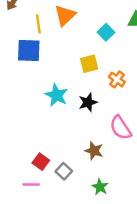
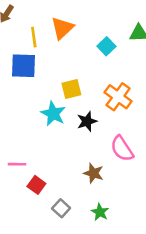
yellow square: (89, 64) -> (71, 89), moved
orange cross: (117, 79) -> (118, 97), size x1.5
gray square: (64, 171) -> (61, 208), moved
pink line: (31, 185) -> (17, 164), moved

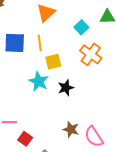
yellow line: (34, 37) -> (40, 43), moved
orange cross: (118, 97) -> (91, 54), moved
pink semicircle: (122, 149) -> (94, 137), moved

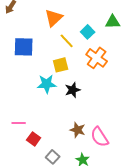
yellow line: (40, 43) -> (67, 41), moved, turned -35
cyan star: (39, 81) -> (47, 84), turned -30

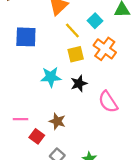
yellow square: (61, 65) -> (76, 54), moved
brown star: (78, 130) -> (57, 121), moved
pink semicircle: (100, 137) -> (108, 102), moved

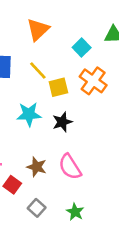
yellow line: (72, 30) -> (38, 71), moved
pink semicircle: (108, 102) -> (70, 167), moved

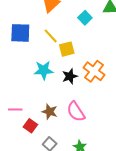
orange cross: (93, 81) -> (94, 71), moved

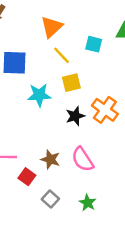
cyan square: (85, 18) -> (94, 44), turned -32
yellow line: (51, 36) -> (62, 55), moved
cyan star: (44, 70) -> (39, 95), moved

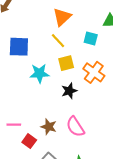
orange triangle: (52, 27) -> (62, 17), moved
cyan square: (94, 44) -> (91, 39), moved
orange cross: (105, 110) -> (94, 72), moved

